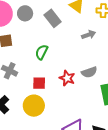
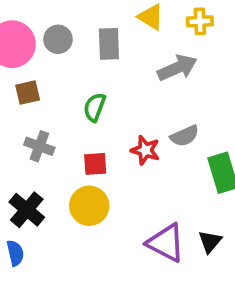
gray rectangle: (53, 18) -> (109, 44), turned 42
gray arrow: (89, 35) -> (177, 68), size x1.5

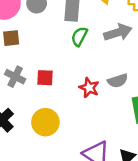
green semicircle: (95, 107) -> (79, 36), moved
red square: (95, 164) -> (45, 78), moved

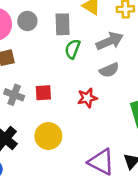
gray semicircle: (118, 81) -> (109, 70), moved
red star: (89, 88) -> (87, 98), turned -30

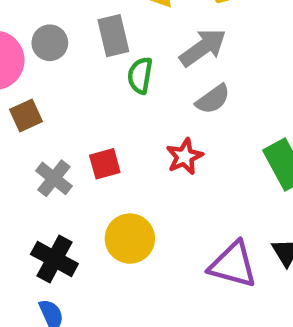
gray cross: (14, 95) -> (54, 178), turned 30

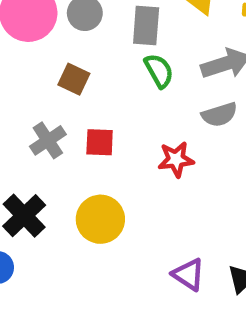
green semicircle: (140, 75) -> (159, 71), turned 123
brown square: (26, 116) -> (74, 79), moved, turned 32
purple triangle: (233, 265) -> (188, 275), size x0.7

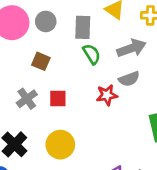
red star: (176, 159) -> (107, 95), moved

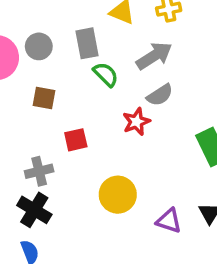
gray cross: (27, 99) -> (39, 171), moved, turned 35
yellow circle: (60, 145) -> (118, 195), moved

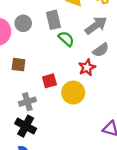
brown square: (44, 98) -> (18, 65), moved
yellow circle: (118, 195) -> (73, 93), moved

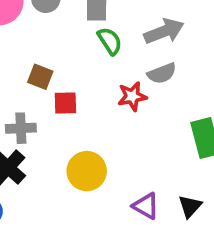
brown square: (18, 65) -> (40, 77), moved
yellow circle: (73, 93) -> (87, 171), moved

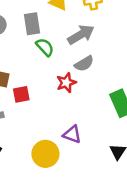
yellow circle: (87, 171) -> (45, 154), moved
purple triangle: (146, 206) -> (72, 134), moved

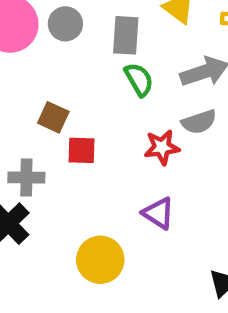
purple triangle: (72, 134) -> (158, 213), moved

